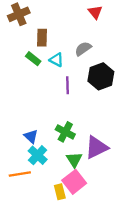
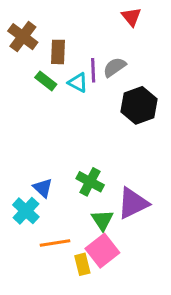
brown cross: (19, 14) -> (23, 37), moved, turned -30
purple line: (68, 85) -> (93, 70), moved
cyan cross: (38, 155) -> (26, 211), moved
orange line: (20, 174) -> (55, 243), moved

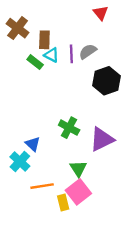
cyan triangle: (78, 82) -> (51, 55), moved
green cross: (90, 182) -> (69, 128), moved
purple triangle: (133, 203) -> (102, 139), moved

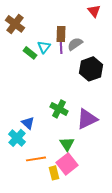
red triangle: (101, 13) -> (94, 11), moved
brown rectangle: (44, 40) -> (61, 34), moved
cyan triangle: (51, 55) -> (44, 47), turned 40

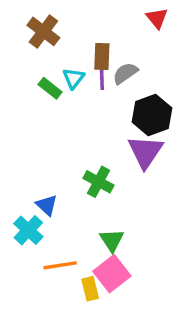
brown cross: (15, 24) -> (43, 31), moved
purple triangle: (87, 119) -> (145, 152), moved, turned -30

